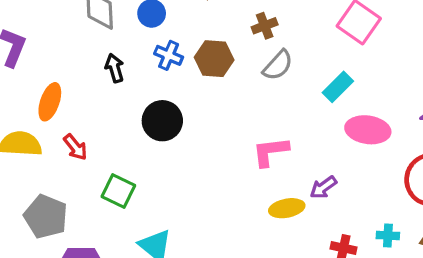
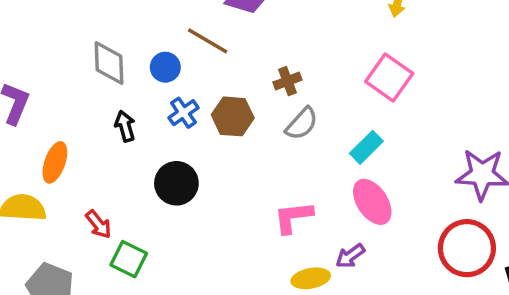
blue cross: (169, 55) -> (183, 113), turned 32
pink ellipse: (368, 130) -> (372, 202), moved, turned 48
red arrow: (75, 147) -> (98, 224), moved

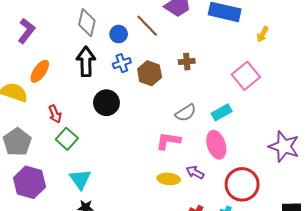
gray semicircle: (302, 124) -> (186, 113), moved
black arrow: (125, 126) -> (86, 62), size x1.6
red circle: (467, 248) -> (242, 184), moved
purple arrow: (350, 256) -> (195, 172), turned 48

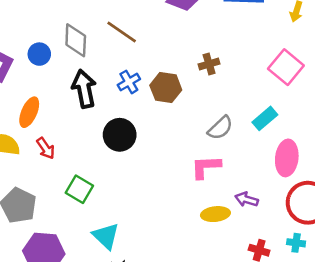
brown line: (147, 26) -> (122, 32), moved
blue circle: (119, 34) -> (39, 54), moved
red arrow: (55, 114) -> (46, 148), moved
pink ellipse: (216, 145) -> (287, 158), moved, turned 36

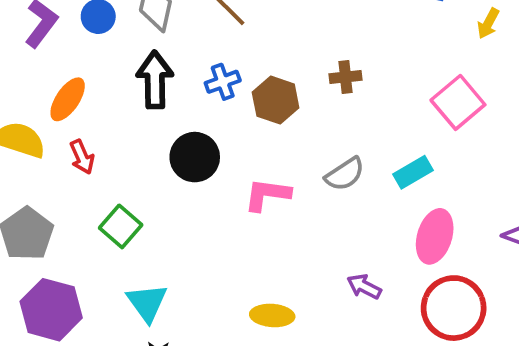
pink L-shape: (206, 167) -> (267, 195), moved
yellow ellipse: (215, 214) -> (272, 315), moved

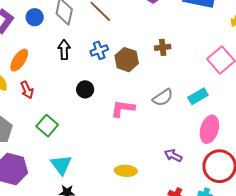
black arrow: (155, 80) -> (64, 50), size x0.7
black circle: (195, 157) -> (85, 89), size x0.7

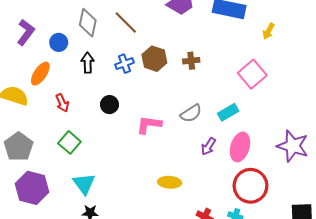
blue circle: (35, 17) -> (59, 42), moved
brown hexagon: (127, 60) -> (154, 59), moved
red arrow: (27, 90) -> (62, 103), moved
purple arrow: (173, 156) -> (208, 146), moved, turned -84
yellow ellipse: (126, 171) -> (170, 182), moved

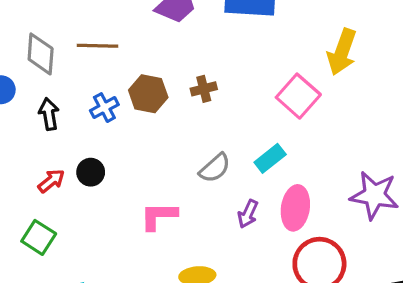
brown line: (126, 23) -> (98, 46), turned -35
yellow arrow: (268, 31) -> (342, 52), moved, size x1.8
red arrow: (62, 103) -> (51, 181), moved, turned -96
pink L-shape: (149, 125) -> (159, 216), moved

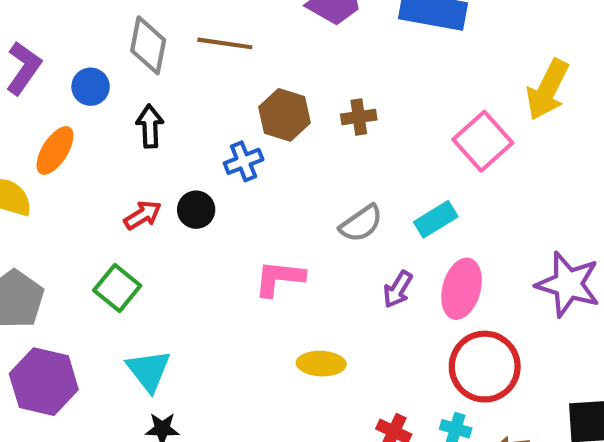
blue cross: (104, 108) -> (244, 161), moved

